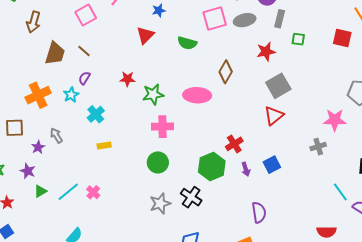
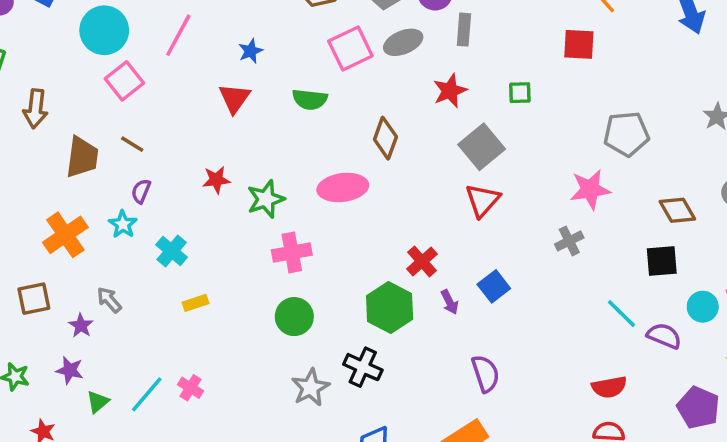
green square: (298, 39) -> (520, 93), moved

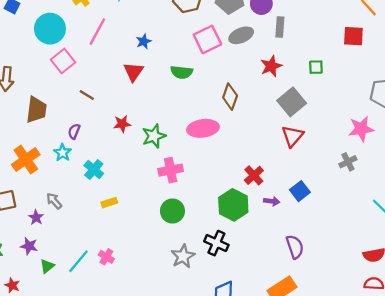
brown line: (132, 144) -> (87, 95), moved
purple arrow: (450, 302) -> (272, 201), turned -56

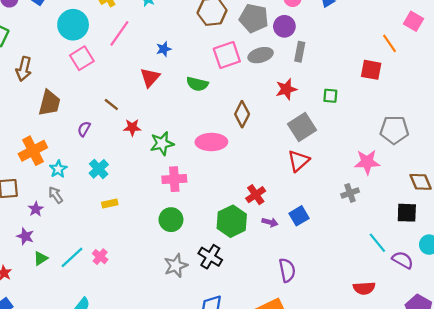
brown line: (87, 95) -> (111, 104), moved
cyan star: (63, 153) -> (58, 169), moved

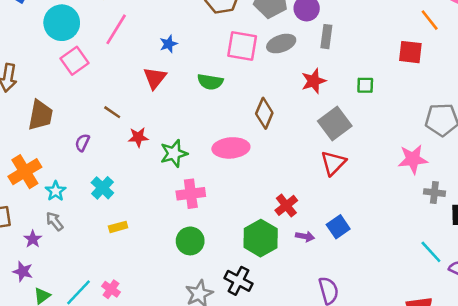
pink square: (227, 55) -> (242, 46), turned 32
gray cross: (350, 193) -> (434, 193), moved, turned 30

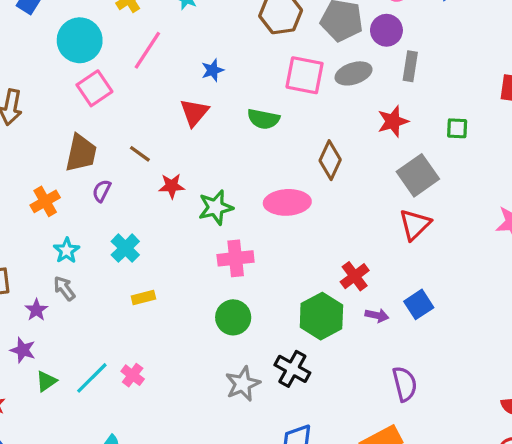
brown trapezoid: (40, 115) -> (81, 153), moved
orange cross: (25, 172) -> (45, 201), moved, size x0.7

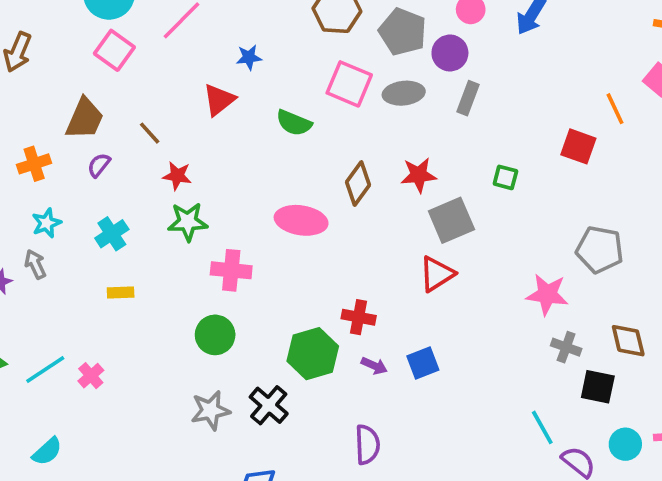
pink square: (94, 88) -> (114, 50), turned -32
red star: (393, 121) -> (419, 175), moved
green star: (216, 207) -> (188, 222), moved
red cross: (355, 276) -> (359, 317), turned 36
purple semicircle: (405, 384) -> (367, 445), moved

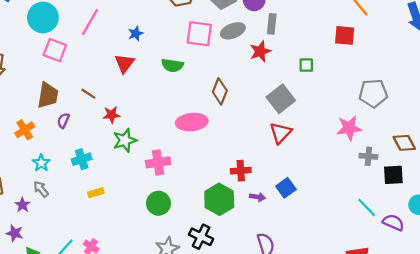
red star: (419, 175) -> (260, 51), moved
cyan cross: (112, 234) -> (82, 159), turned 30

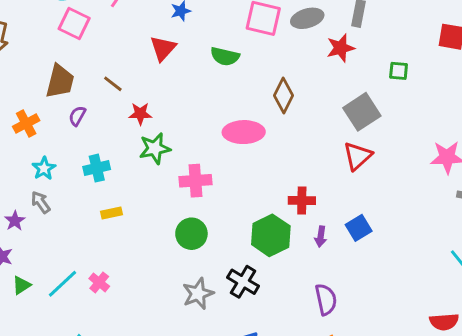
purple arrow: (258, 197) -> (321, 237), turned 84

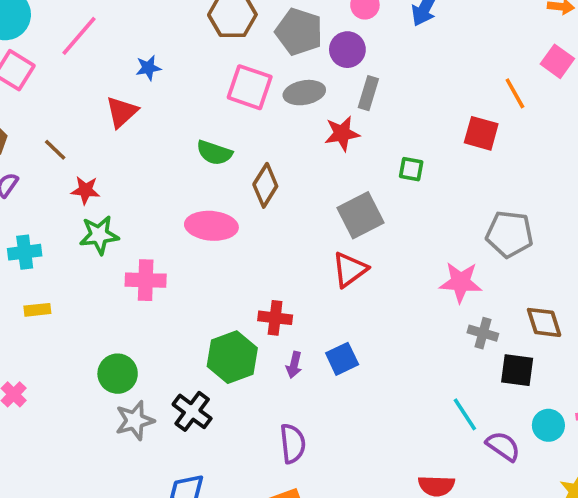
green semicircle: (225, 56) -> (214, 153), moved
green circle: (191, 234) -> (118, 374), moved

